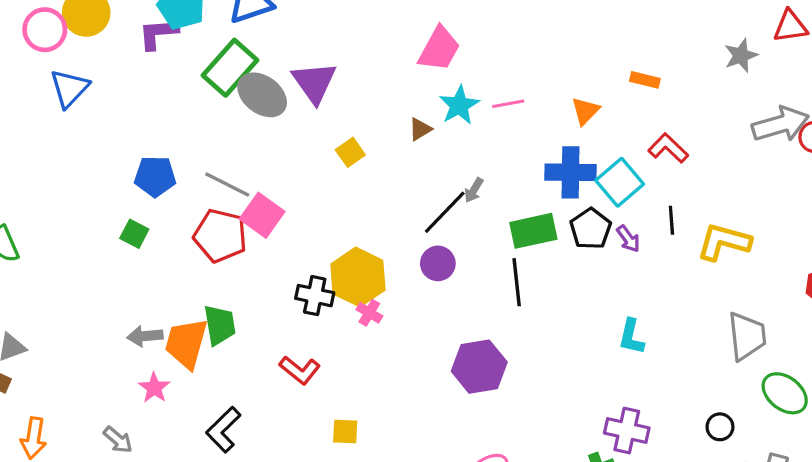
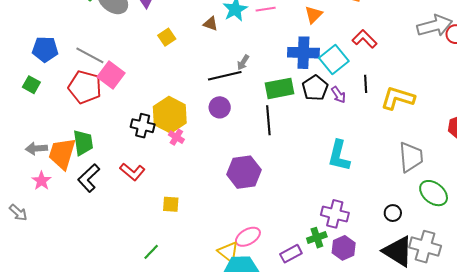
brown triangle: (420, 129) -> (211, 24), turned 49
black line: (445, 212) -> (225, 76), turned 32
cyan L-shape: (631, 337) -> (339, 156), size x1.4
black L-shape: (223, 430) -> (89, 178), moved
yellow square: (345, 431) -> (171, 204), moved

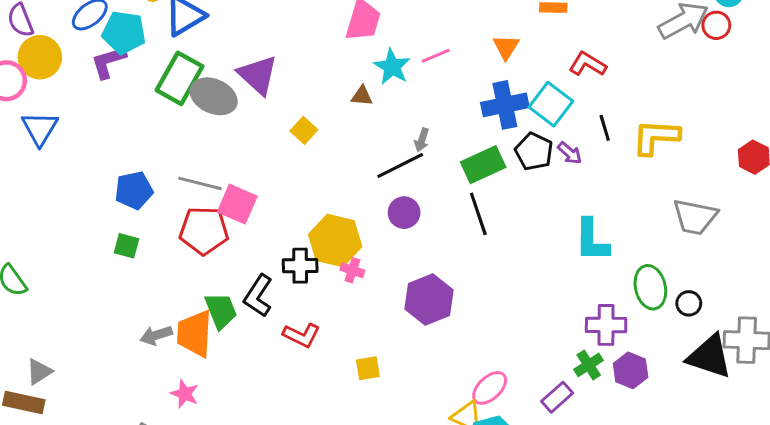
gray trapezoid: (411, 157) -> (695, 217), turned 120
purple hexagon: (244, 172) -> (429, 300), moved
black L-shape: (89, 178) -> (258, 296), moved
pink star: (42, 181) -> (185, 394), moved
green ellipse: (434, 193) -> (650, 287), moved, turned 52

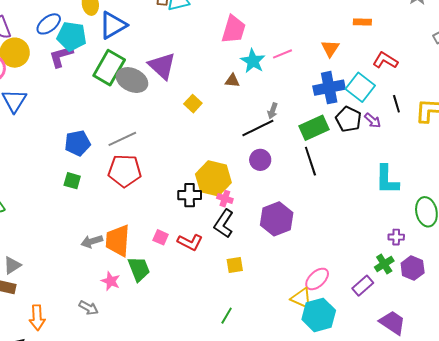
gray line: (200, 183) -> (122, 139), turned -40
pink square: (237, 204) -> (161, 237), moved, size x0.6
black L-shape: (258, 296) -> (224, 224), moved
green trapezoid: (221, 311) -> (139, 269), moved
purple cross: (606, 325) -> (396, 237), size x0.6

